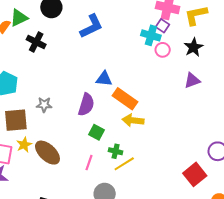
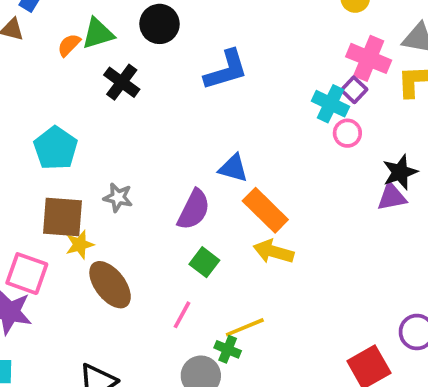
black star: (194, 47) -> (400, 172), moved
yellow star: (24, 145) -> (80, 245), moved
green cross: (116, 151) -> (228, 349), moved

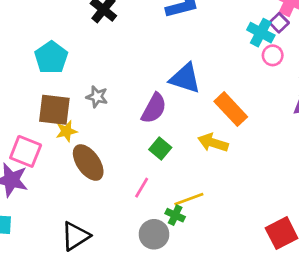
blue triangle: (233, 168) -> (185, 78), size x1.4
orange rectangle: (265, 210) -> (231, 109), moved

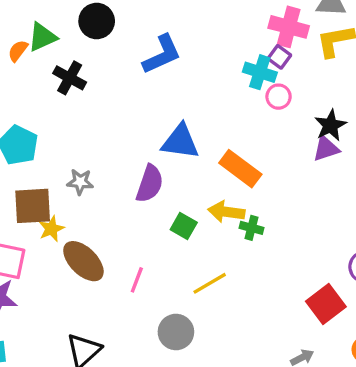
green square: (160, 149) -> (184, 226), moved
pink line: (142, 188) -> (137, 280), moved
green cross: (175, 215) -> (252, 228), moved

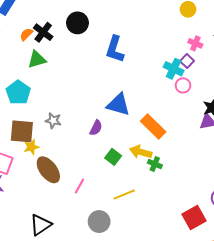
pink cross: (289, 27) -> (195, 43), size x0.6
green triangle: (42, 37) -> (37, 59), moved
blue L-shape: (162, 54) -> (115, 49), turned 124
black cross: (70, 78) -> (43, 32), moved
purple semicircle: (150, 184) -> (96, 128), size x0.7

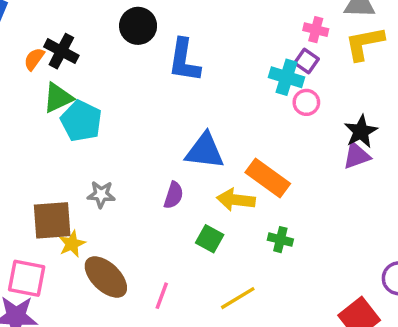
black circle: (77, 23) -> (138, 26), moved
cyan pentagon: (18, 92) -> (81, 121), moved
yellow arrow: (141, 152) -> (236, 200), moved

